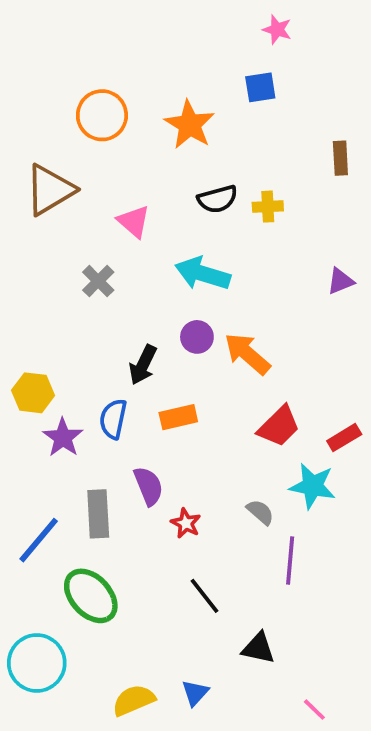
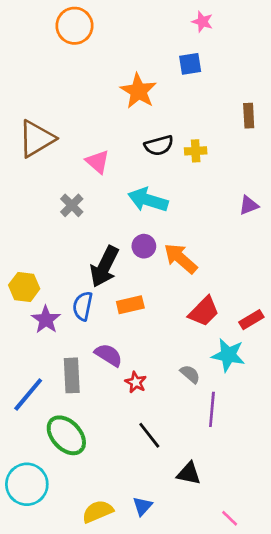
orange circle: (102, 115) -> (74, 26), moved
black arrow: (143, 365) -> (104, 267), size x1.4
purple semicircle: (149, 486) -> (109, 355), turned -36

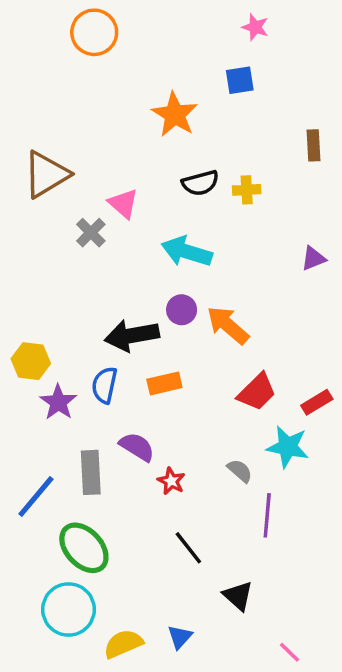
gray cross: (72, 205) -> (91, 233), moved
black arrow: (104, 267) -> (132, 335), turned 54
black triangle: (189, 473) -> (238, 596), turned 30
cyan circle: (27, 484) -> (69, 609), moved

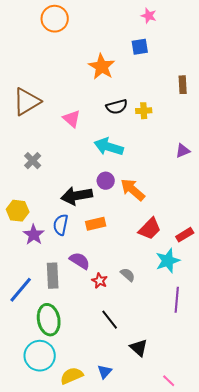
gray cross: (91, 233) -> (33, 161), moved
cyan star: (288, 447) -> (168, 261), turned -30
gray semicircle: (240, 471) -> (128, 275), moved
purple line: (267, 515) -> (177, 300), moved
green ellipse: (84, 548) -> (49, 320), turned 32

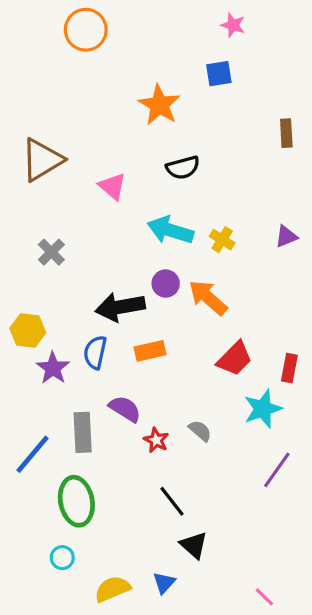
yellow cross: (144, 111) -> (222, 240), moved, turned 35
red rectangle: (185, 235) -> (289, 368), turned -48
purple line: (177, 300) -> (277, 470), turned 30
black triangle: (139, 348) -> (194, 545), moved
cyan circle: (40, 356) -> (62, 558), size x0.5

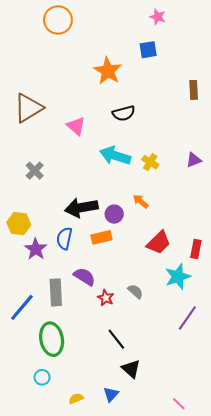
purple circle: (166, 284) -> (114, 214), moved
orange arrow: (208, 298) -> (141, 201), size x0.6
yellow semicircle: (112, 589) -> (76, 399), size x0.6

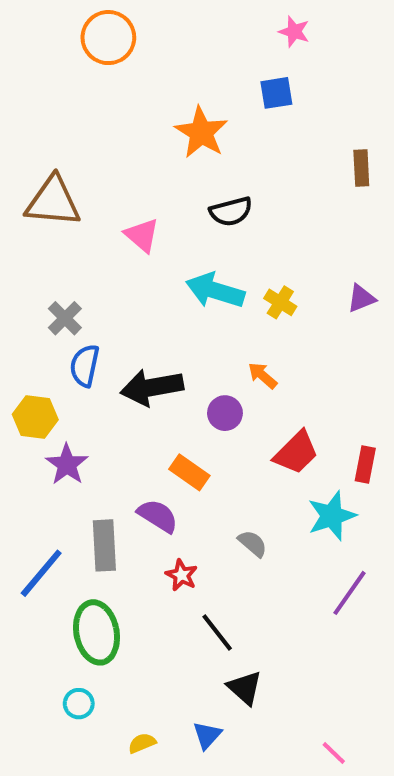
brown triangle: (28, 108) -> (53, 202), turned 36
purple circle: (114, 214) -> (225, 413), moved
orange rectangle: (101, 237) -> (189, 472), moved, turned 48
blue semicircle: (64, 238) -> (85, 366), moved
red star: (106, 298) -> (182, 575), moved

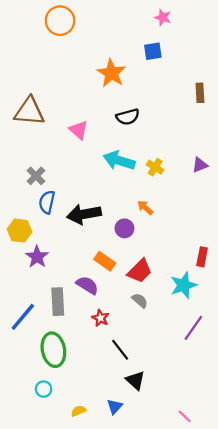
red trapezoid: (296, 453) -> (140, 271), moved

